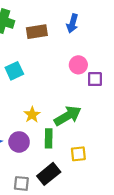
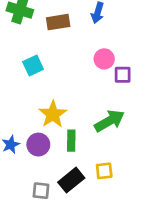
yellow star: (32, 115) -> (53, 114), size x1.5
green arrow: (68, 116) -> (109, 121), moved
yellow square: (78, 154) -> (104, 171), moved

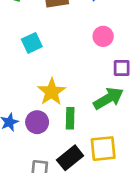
purple square: (123, 75) -> (122, 68), moved
yellow square: (104, 171) -> (103, 149), size x1.5

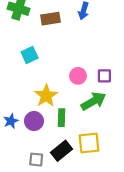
pink circle: (103, 36) -> (78, 76), moved

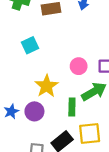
green rectangle: (62, 118) -> (72, 107), moved

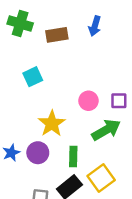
green rectangle: (72, 107) -> (73, 156), moved
yellow square: (90, 133) -> (101, 178), turned -30

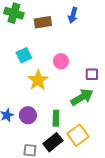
pink circle: (88, 101) -> (61, 61), moved
yellow star: (52, 124) -> (38, 80), moved

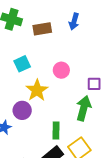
green arrow: (82, 97) -> (84, 108), turned -45
purple circle: (28, 115) -> (22, 110), moved

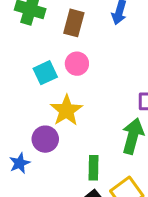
brown rectangle: (42, 29) -> (74, 23), turned -66
pink circle: (61, 70) -> (77, 64), moved

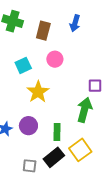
pink circle: (77, 64) -> (55, 59), moved
purple circle: (45, 139) -> (28, 126), moved

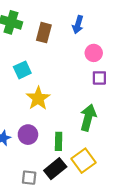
pink circle: (55, 59) -> (94, 53), moved
purple square: (95, 86) -> (99, 78), moved

